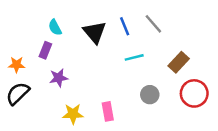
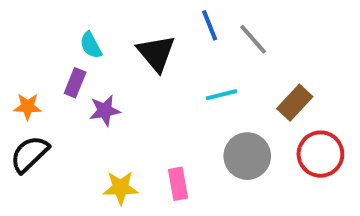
blue line: (125, 26) -> (210, 25), moved
purple star: (59, 78) -> (105, 111), moved
gray circle: (150, 95) -> (247, 156), size x1.5

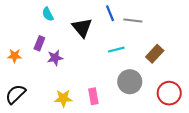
gray line: (253, 39) -> (133, 20), turned -42
cyan semicircle: (91, 45) -> (48, 14), moved
black semicircle: (30, 154) -> (16, 94), moved
red circle: (320, 154) -> (169, 93), moved

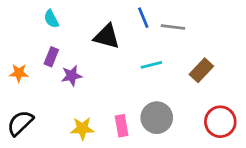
cyan semicircle: (48, 14) -> (51, 19), moved
black triangle: (82, 28) -> (107, 37), turned -35
gray circle: (130, 82) -> (157, 118), moved

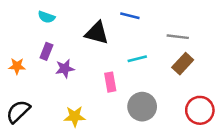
blue line: (143, 18) -> (130, 16), turned -54
cyan semicircle: (51, 19) -> (46, 17), turned -42
gray line: (173, 27) -> (178, 37), moved
pink rectangle: (122, 126) -> (110, 82), moved

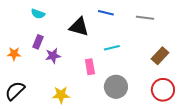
gray line: (178, 37) -> (145, 18), moved
brown rectangle: (183, 64) -> (160, 56), moved

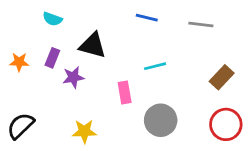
black triangle: (79, 27) -> (93, 45), moved
orange star: (14, 54) -> (19, 62), moved

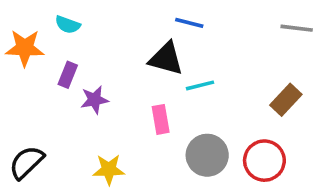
gray line: (201, 25) -> (297, 28), moved
black triangle: (93, 45) -> (166, 59), moved
orange star: (19, 62) -> (25, 48), moved, size x1.5
red circle: (226, 124) -> (264, 161), moved

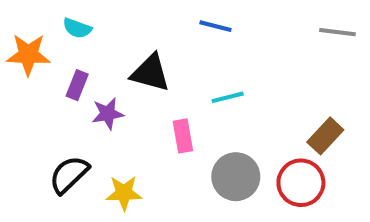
black triangle: (166, 59) -> (150, 73), moved
brown rectangle: (286, 100) -> (325, 136), moved
black semicircle: (27, 162) -> (69, 175), moved

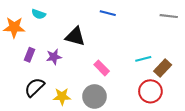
purple rectangle: (77, 85) -> (29, 55), moved
cyan line: (228, 97) -> (143, 59), moved
pink rectangle: (183, 136) -> (102, 68), moved, turned -35
gray circle: (236, 177) -> (95, 96), moved

